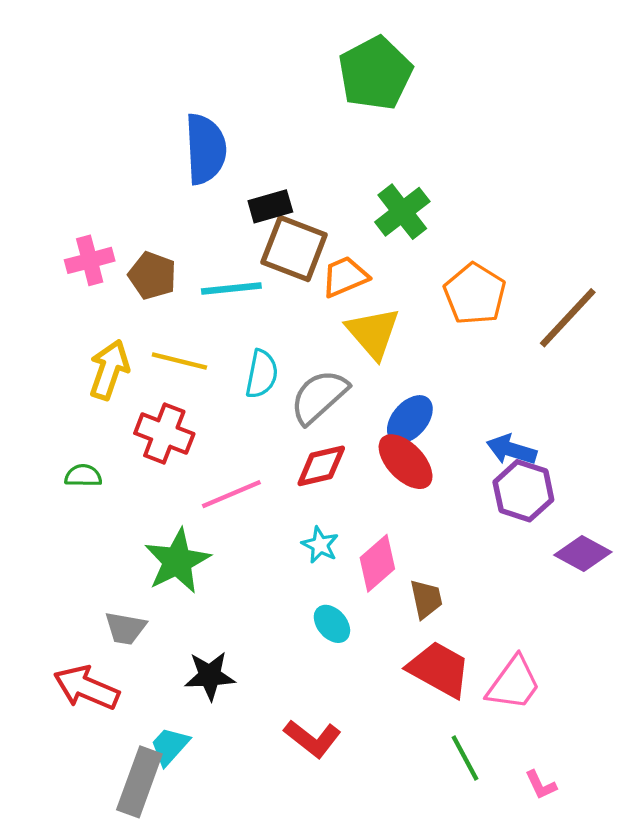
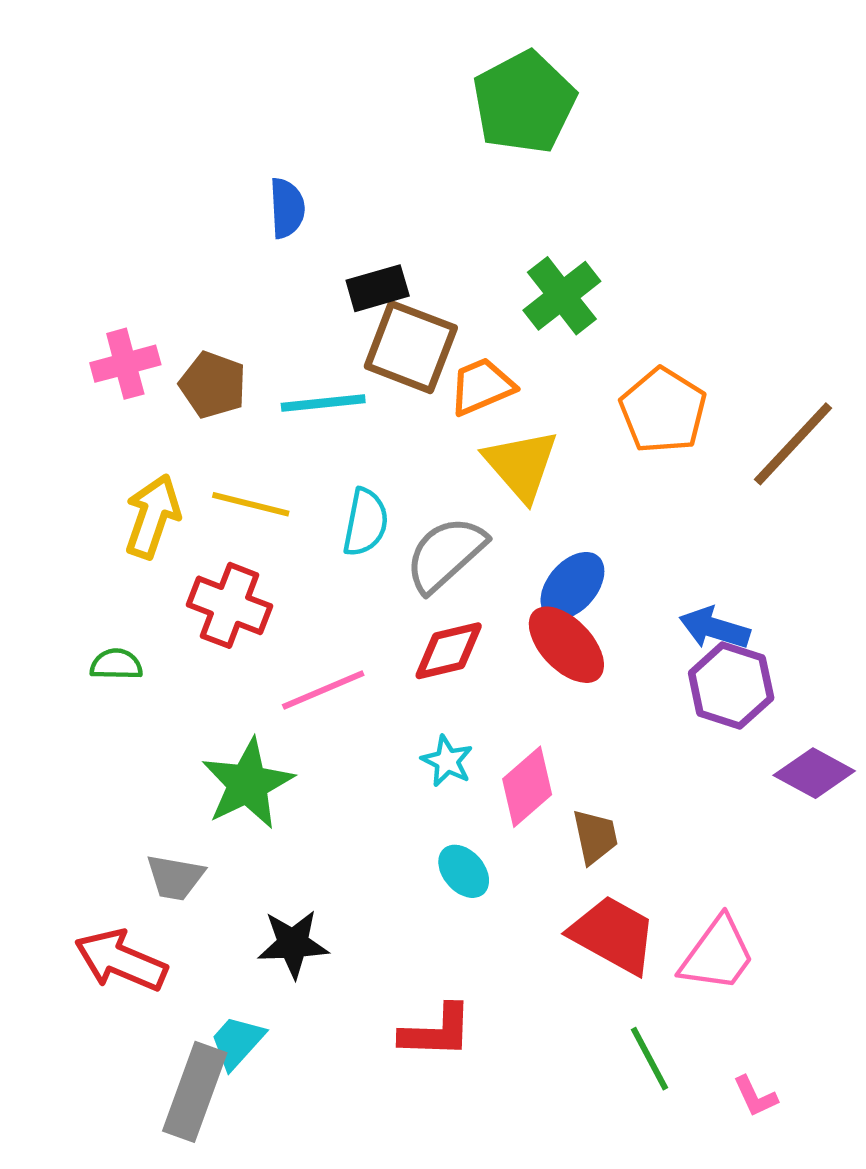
blue semicircle: (205, 149) -> (287, 208), size x0.6
red L-shape: (312, 739) -> (436, 1031), turned -36

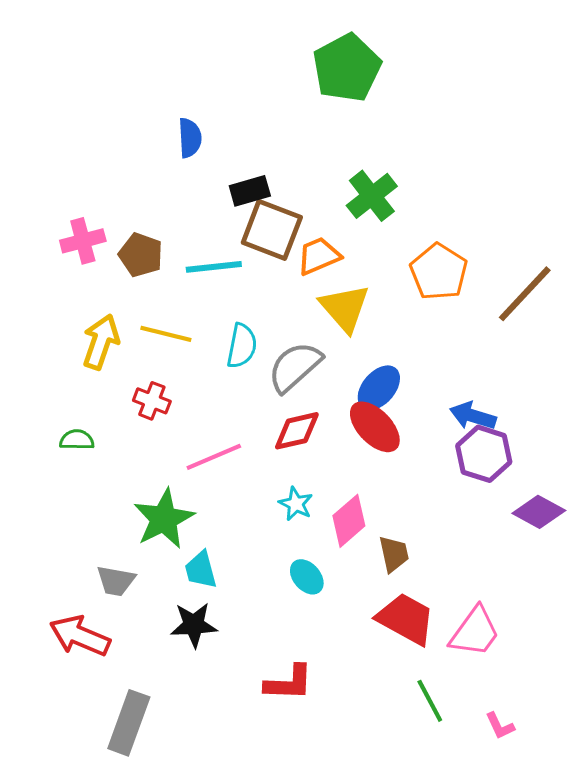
red cross: (230, 605) -> (152, 401), size x0.7
cyan trapezoid: (237, 1042) -> (201, 570), moved, turned -57

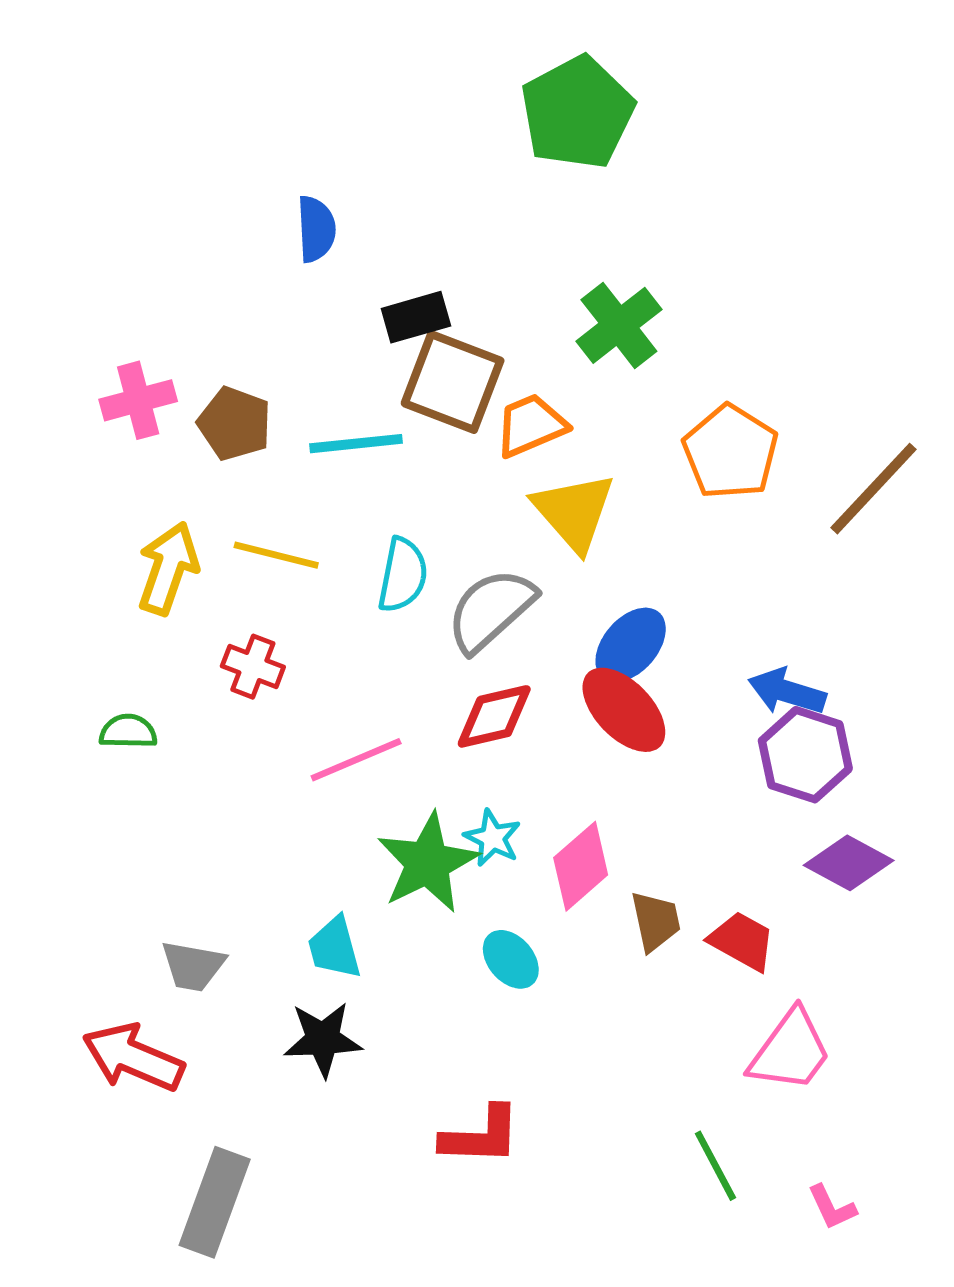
purple diamond: (539, 512) -> (849, 863), moved
green star: (164, 519) -> (428, 863), moved
red trapezoid: (406, 619) -> (742, 941), moved, size x0.7

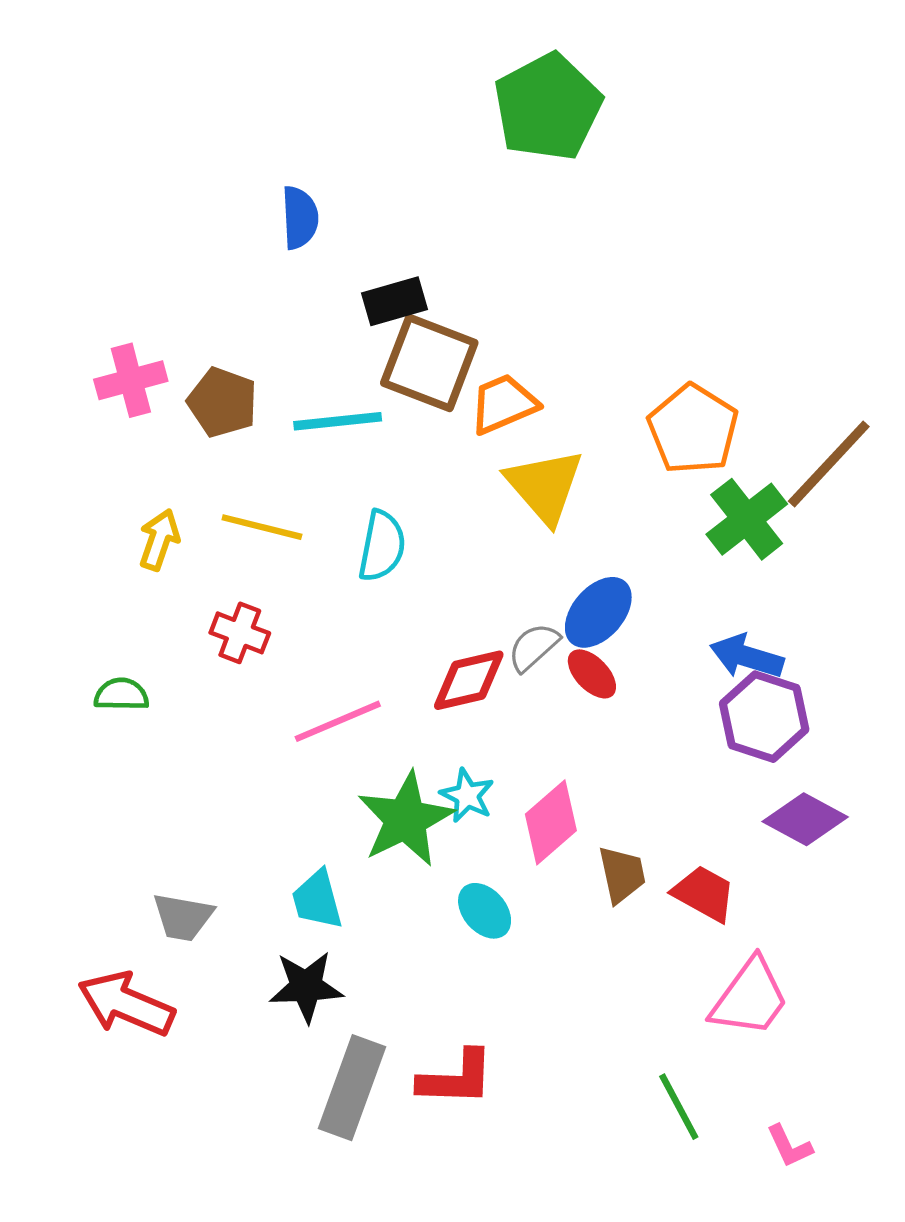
green cross: (619, 325) -> (747, 519), moved
yellow arrow: (168, 568) -> (159, 540), size x0.7
gray semicircle: (491, 610) -> (534, 647), moved, size x0.6
red ellipse: (624, 710) -> (592, 674), size x0.6
gray rectangle: (215, 1202) -> (352, 1088), moved

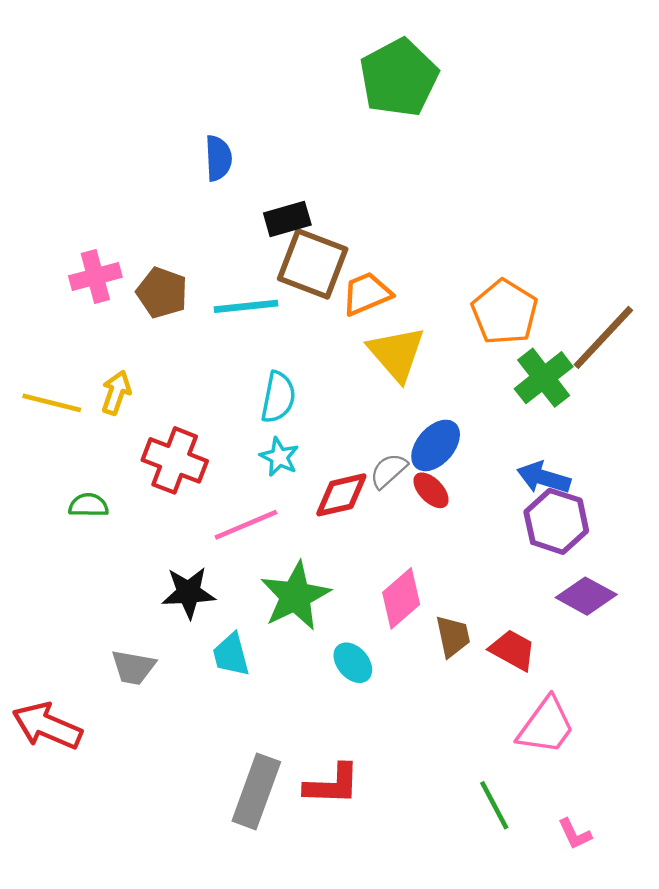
yellow line: (262, 527) -> (52, 403), moved
red cross: (240, 633) -> (175, 460), size x1.5
cyan star: (467, 796) -> (279, 457), moved
black star: (306, 987) -> (188, 593), moved
red arrow: (126, 1004) -> (47, 726), moved

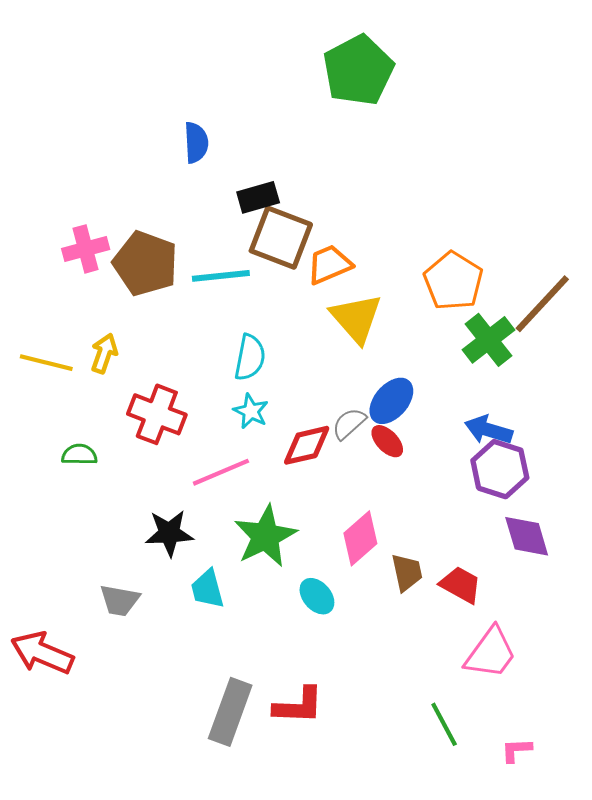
brown pentagon: (162, 293) -> (145, 263), size x1.4
purple diamond: (586, 596) -> (527, 536), turned 45
pink L-shape: (575, 834) -> (516, 750), turned 112

